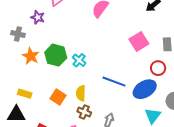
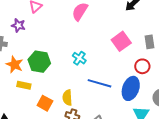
cyan cross: (79, 60) -> (79, 58), moved
blue ellipse: (145, 89) -> (131, 88), turned -35
yellow rectangle: (25, 94) -> (24, 85), moved

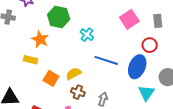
green hexagon: (39, 62) -> (59, 17), moved
orange star: (14, 65) -> (40, 39), moved
yellow semicircle: (67, 98) -> (74, 74), turned 63

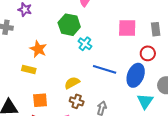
green hexagon: (59, 17) -> (69, 25), moved
pink square: (129, 19) -> (127, 28), turned 36
orange square: (51, 78) -> (40, 100), moved, turned -35

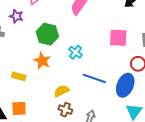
green hexagon: (69, 25) -> (47, 34), moved
orange star: (38, 49) -> (42, 61), moved
orange square: (40, 100) -> (19, 108), moved

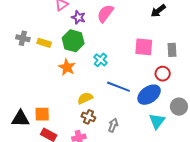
purple star: (16, 16) -> (78, 17), moved
yellow rectangle: (19, 76) -> (44, 43), moved
blue ellipse: (125, 85) -> (149, 95), turned 30

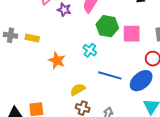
green hexagon: (73, 41) -> (107, 26), moved

